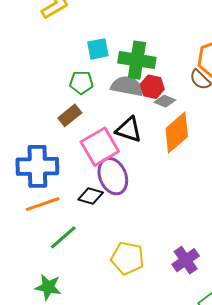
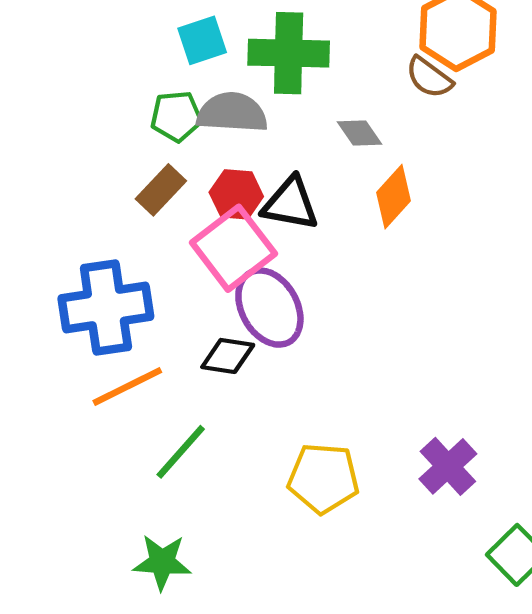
gray semicircle: (127, 86) -> (232, 113), moved
red hexagon: (152, 87) -> (236, 194), moved
gray diamond: (165, 101) -> (360, 133), turned 40
orange diamond: (177, 133) -> (393, 197), size x0.7

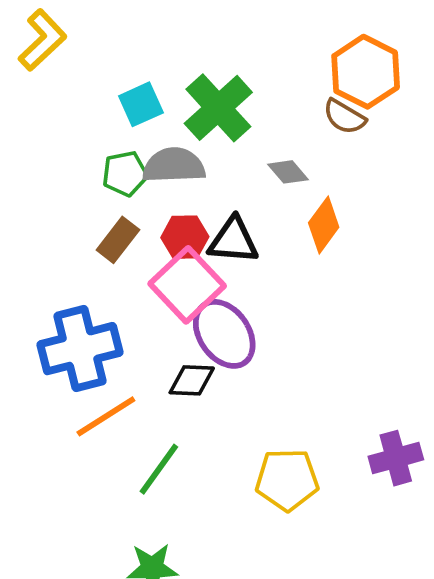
green cross: (289, 53) -> (218, 108), turned -38
purple cross: (448, 466) -> (396, 458), turned 33

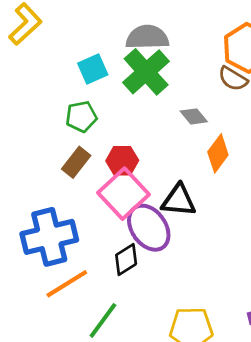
gray semicircle: (174, 165) -> (147, 37), moved
black triangle: (233, 240) -> (179, 200), moved
black diamond: (192, 380) -> (126, 259), turned -36

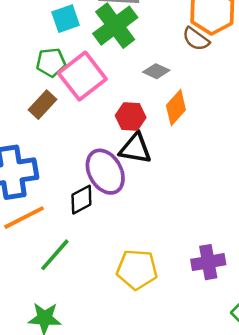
gray diamond: (194, 116) -> (156, 71), turned -30
red hexagon: (122, 161) -> (131, 116), moved
pink square: (124, 194) -> (82, 76), moved

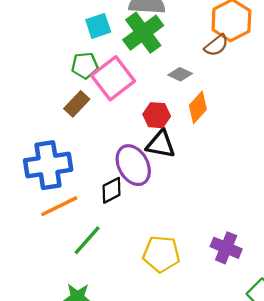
brown semicircle: (196, 39) -> (216, 45), turned -75
purple cross: (208, 262) -> (226, 248), turned 32

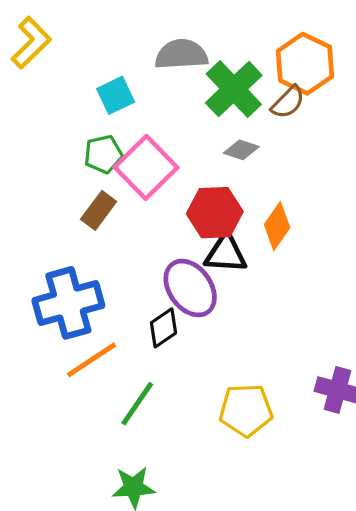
green cross: (143, 33) -> (234, 89), moved
orange diamond: (198, 107) -> (277, 226), moved
red hexagon: (157, 115) -> (215, 213), size x1.4

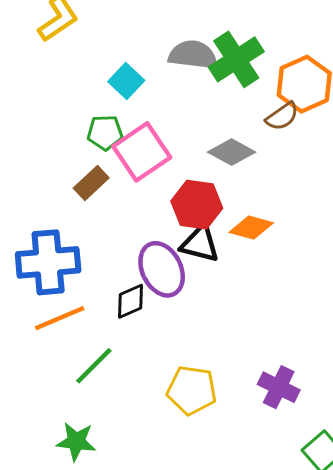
green cross: (234, 89) -> (236, 59), moved
cyan square: (116, 95) -> (126, 81), turned -32
gray diamond: (241, 150) -> (232, 152), size x1.4
orange diamond: (277, 226) -> (251, 228), turned 60

